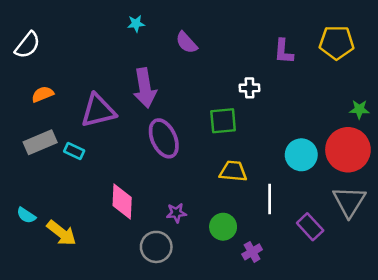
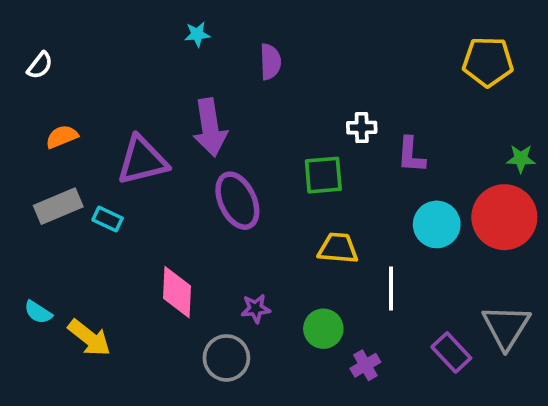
purple semicircle: (186, 43) -> (270, 62), turned -140
white semicircle: (27, 45) -> (40, 65), size x0.7
purple L-shape: (284, 51) -> (411, 155), moved
gray triangle: (349, 201) -> (506, 327), moved
purple rectangle: (310, 227) -> (451, 352), moved

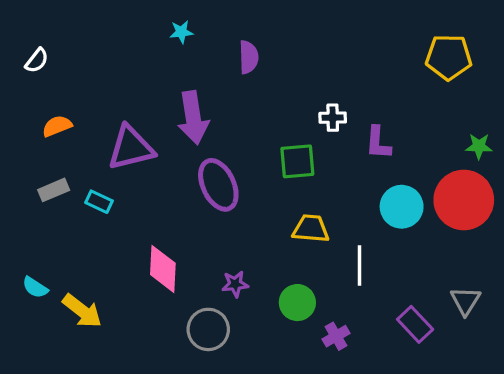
gray rectangle: (58, 206) -> (54, 190), size x0.7
gray triangle: (506, 327) -> (465, 301), size x0.7

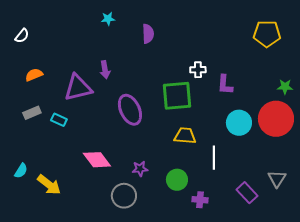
purple arrow: (193, 118) -> (105, 70), moved, size x0.6
green square: (297, 161) -> (177, 96), size x1.4
pink diamond: (163, 269) -> (97, 160), turned -40
cyan semicircle: (35, 287) -> (21, 171), turned -91
purple cross: (336, 336) -> (200, 200), turned 35

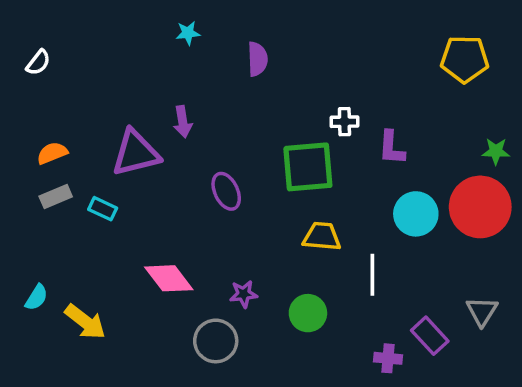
orange semicircle: (34, 75) -> (52, 153), moved
purple ellipse: (130, 110) -> (226, 191), size x0.7
purple cross: (200, 200) -> (388, 358), moved

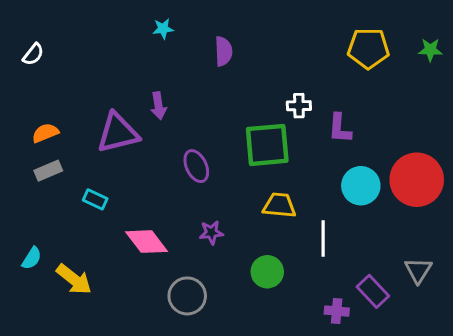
yellow pentagon: (465, 59) -> (368, 48), moved
green star: (496, 151) -> (430, 50), moved
cyan rectangle: (103, 209) -> (95, 199), moved
purple star: (244, 294) -> (211, 233), moved

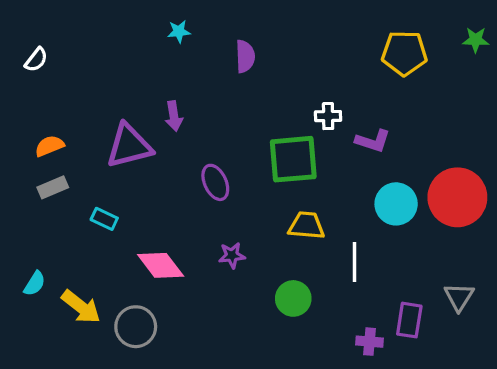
green star: (430, 50) -> (476, 40), moved
purple L-shape: (340, 128) -> (373, 141), turned -76
purple rectangle: (373, 291) -> (409, 320), turned 52
gray circle: (187, 296) -> (136, 327), moved

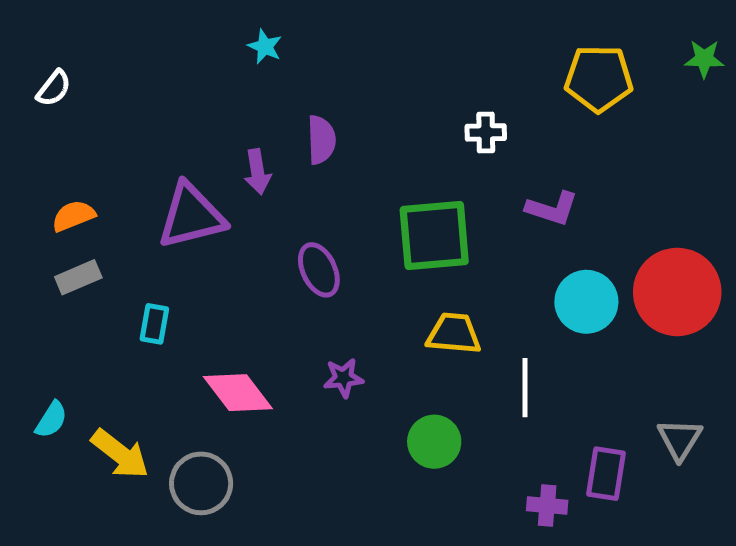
cyan star: (179, 31) -> (265, 47), turned 30
purple semicircle: (245, 56) -> (321, 140), moved
white cross: (328, 116) -> (486, 132), moved
cyan rectangle: (104, 219) -> (154, 324), turned 75

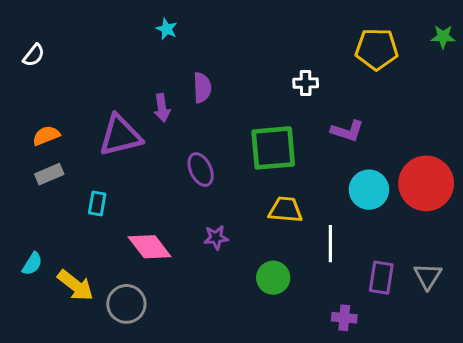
purple rectangle: (606, 474) -> (381, 278), moved

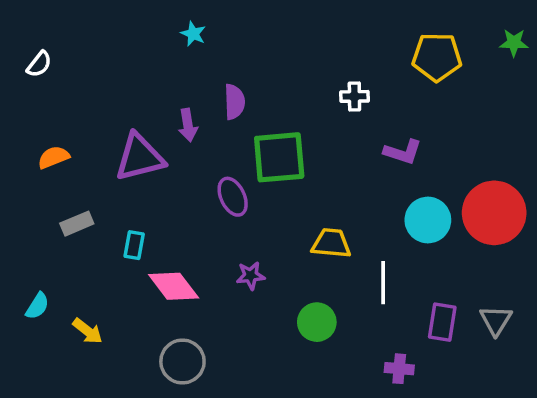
green square: (273, 148) -> (279, 157), moved
gray rectangle: (49, 174) -> (77, 224), moved
cyan rectangle: (97, 204) -> (134, 245), moved
yellow arrow: (75, 285) -> (88, 331), size x0.7
gray circle: (126, 304) -> (182, 362), moved

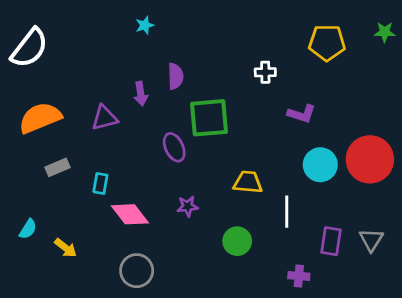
cyan star: (193, 34) -> (145, 25), turned 30
white semicircle: (39, 64) -> (29, 48), size x2.0
orange semicircle: (54, 157) -> (40, 118), size x1.8
purple triangle: (140, 157) -> (104, 118), size x0.7

